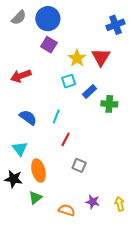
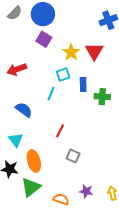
blue rectangle: (89, 91) -> (83, 85), turned -48
cyan line: (56, 116) -> (51, 94), moved
green triangle: (35, 198) -> (31, 187), size x1.5

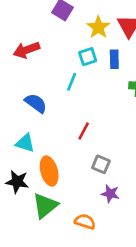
blue rectangle: (83, 85) -> (114, 59), moved
cyan triangle: (16, 140) -> (25, 143), turned -35
purple star: (86, 191) -> (110, 194), moved

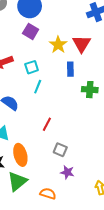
cyan square: (88, 57) -> (32, 67), moved

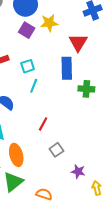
yellow star: (58, 45) -> (49, 23), moved, turned 30
blue rectangle: (70, 69) -> (67, 68), size x1.5
gray square: (60, 150) -> (56, 150), turned 32
purple star: (67, 172) -> (78, 171), moved

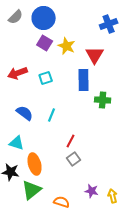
yellow star: (49, 23) -> (67, 46), moved, turned 30
cyan line: (34, 86) -> (52, 115), moved
red line: (43, 124) -> (71, 141), moved
purple star: (78, 171) -> (92, 191), moved

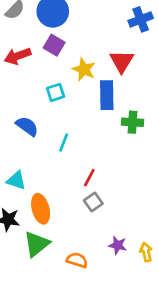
yellow star: (67, 46) -> (84, 69), moved
red arrow: (18, 73) -> (18, 56), moved
blue semicircle: (25, 113) -> (27, 126), moved

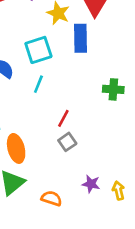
cyan square: (55, 92) -> (38, 50), moved, size x1.5
green cross: (133, 122) -> (113, 89), moved

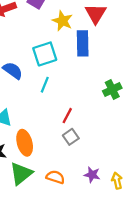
green cross: (113, 89) -> (112, 89), turned -30
orange semicircle: (52, 198) -> (55, 177), moved

